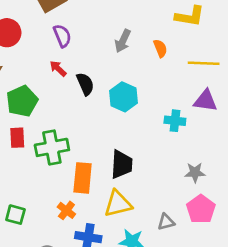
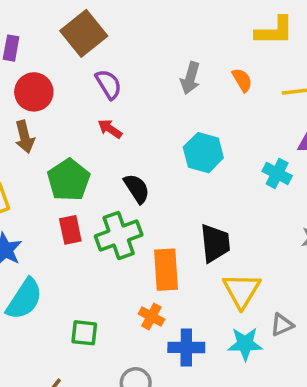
black semicircle: (85, 84) -> (137, 189), moved
cyan cross: (175, 121) -> (277, 173), turned 30
yellow triangle: (118, 204) -> (242, 290), moved, turned -36
gray triangle: (166, 222) -> (282, 325), moved

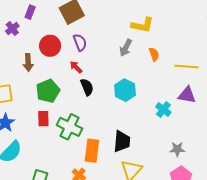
yellow L-shape: (274, 31) -> (142, 25), moved
red circle: (34, 92) -> (50, 46), moved
black semicircle: (137, 189) -> (87, 87), moved
green cross: (119, 235) -> (69, 127), turned 35

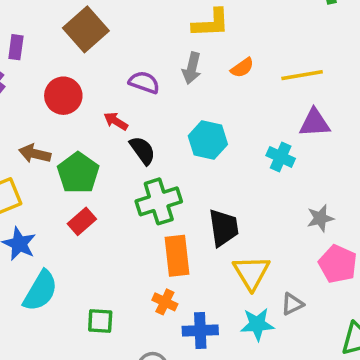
purple semicircle: (80, 42) -> (144, 82), moved, turned -36
orange semicircle: (154, 54) -> (242, 68), turned 88
brown arrow: (28, 62) -> (35, 154), moved, turned 120
red rectangle: (43, 119) -> (82, 221), turned 63
green cross: (69, 127) -> (159, 201), moved, turned -30

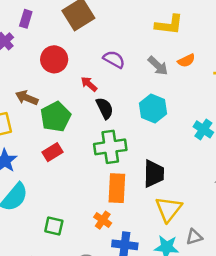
gray arrow: (192, 68) -> (158, 66), moved, turned -70

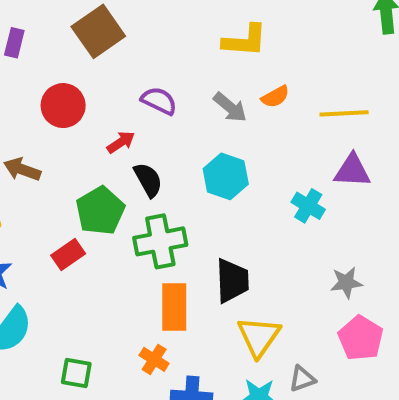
red arrow: (89, 84) -> (121, 142), turned 108
green pentagon: (56, 117) -> (100, 211), moved

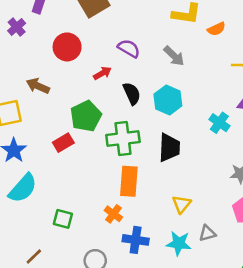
orange semicircle: (275, 97) -> (216, 29), moved
black semicircle: (148, 180) -> (132, 93), moved
black trapezoid: (232, 281) -> (169, 148), moved
yellow triangle: (259, 337) -> (182, 204), size x0.7

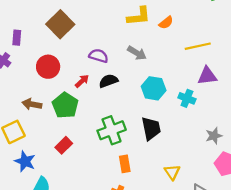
black semicircle: (132, 93) -> (108, 81), moved, turned -72
cyan hexagon: (168, 100) -> (154, 88), moved
green pentagon: (86, 116) -> (65, 105), moved
orange rectangle: (129, 181) -> (125, 164), size x0.7

